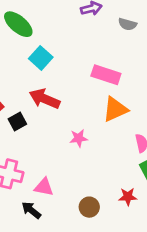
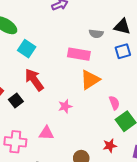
gray semicircle: (128, 24) -> (96, 34), moved
red arrow: (45, 99) -> (34, 80), turned 40
pink triangle: (44, 187) -> (46, 133), moved

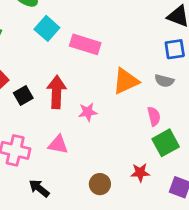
gray semicircle: (96, 34) -> (164, 81), moved
pink rectangle: (79, 54) -> (85, 44), moved
red arrow: (34, 80) -> (56, 92), moved, turned 30

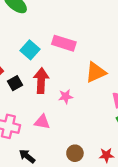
cyan square: (47, 28) -> (30, 50), moved
red star: (140, 173) -> (106, 155), moved

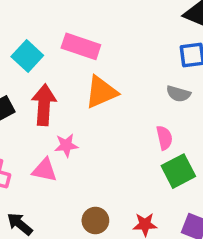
orange triangle: (96, 72) -> (101, 92), moved
pink star: (66, 96) -> (66, 145), moved

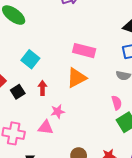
pink rectangle: (81, 46) -> (84, 51), moved
red arrow: (44, 105) -> (43, 88), size x0.6

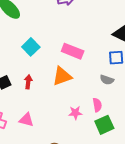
cyan square: (30, 59) -> (31, 47), moved
pink star: (58, 112) -> (75, 113), moved

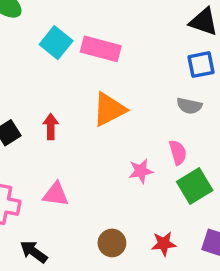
cyan square: (31, 47) -> (56, 43), moved
pink rectangle: (73, 51) -> (101, 49), moved

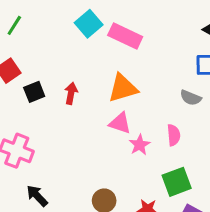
pink star: (141, 171) -> (140, 145), turned -30
green square: (195, 186) -> (177, 182), moved
pink triangle: (56, 194) -> (120, 123), moved

